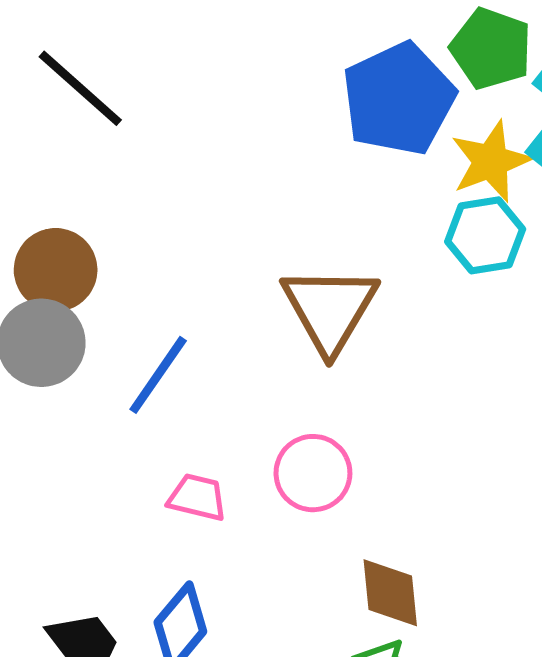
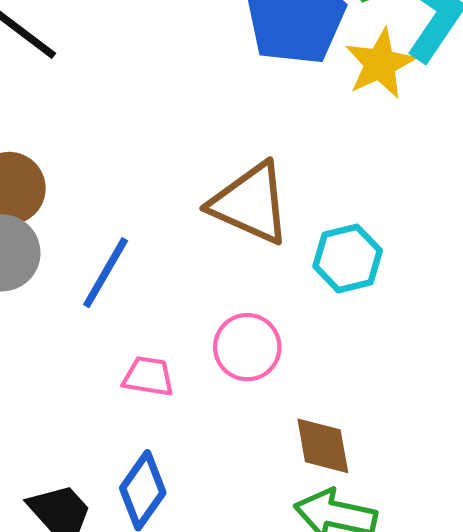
cyan hexagon: (485, 235) -> (348, 258), moved
brown triangle: (330, 309) -> (250, 203), turned -32

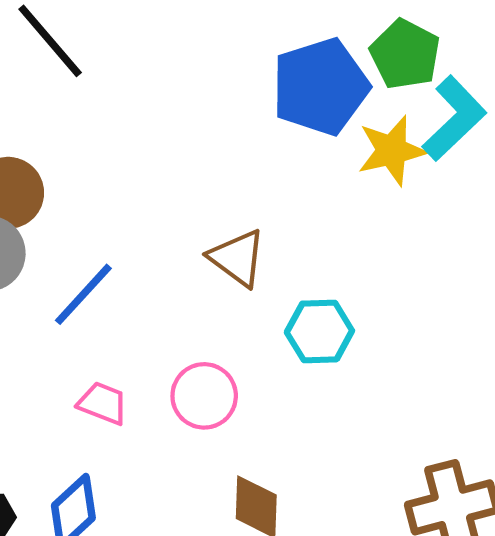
brown triangle: (250, 203) -> (237, 258), size x0.7

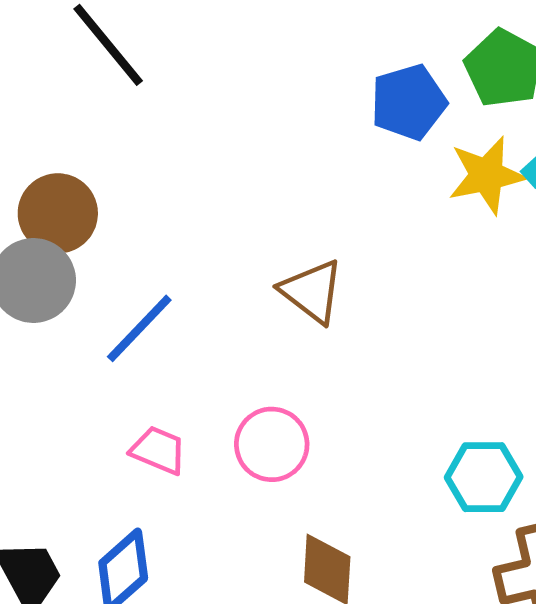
blue pentagon: (320, 87) -> (409, 102), size x0.7
cyan hexagon: (319, 331) -> (484, 477), moved

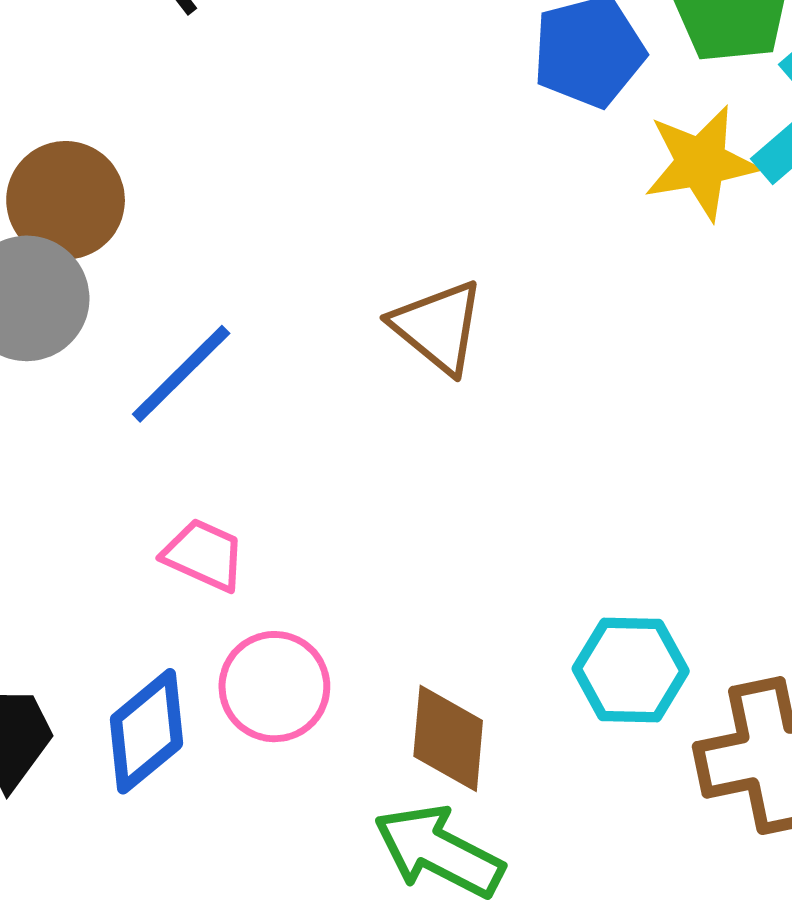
pink circle: (272, 444) -> (274, 687), moved
cyan hexagon: (484, 477) -> (631, 670), moved

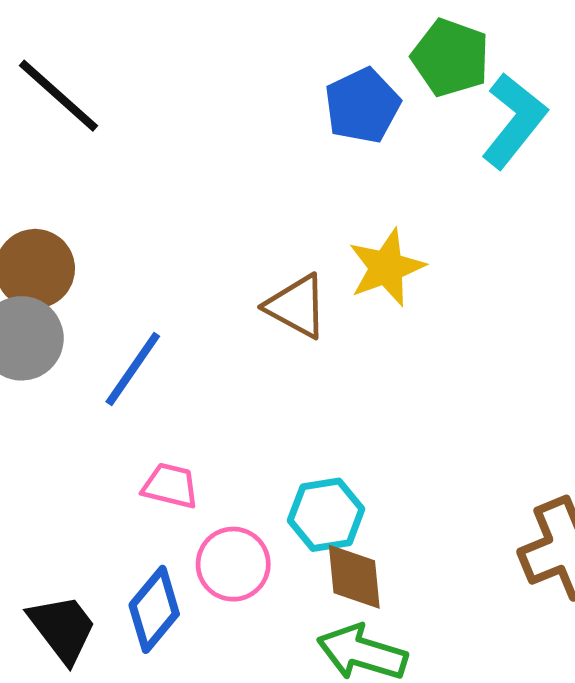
yellow star: (701, 163) -> (386, 267), moved
cyan hexagon: (631, 670) -> (326, 515), moved

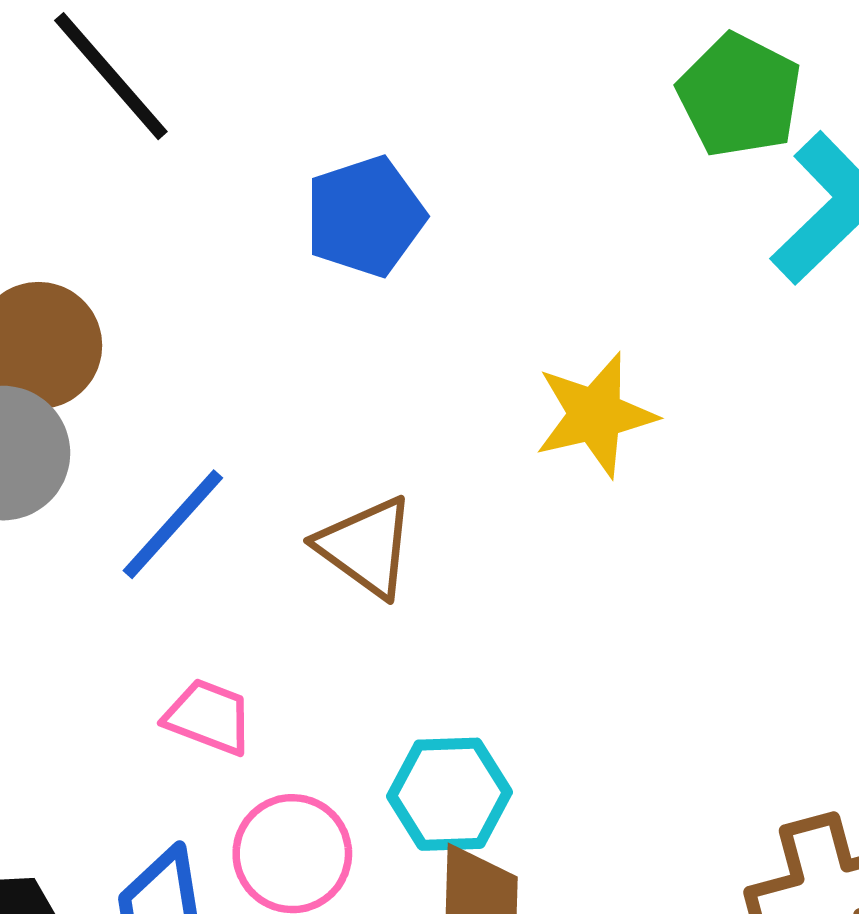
blue pentagon: (362, 106) -> (365, 216), moved
brown triangle: (297, 306) -> (366, 547), moved

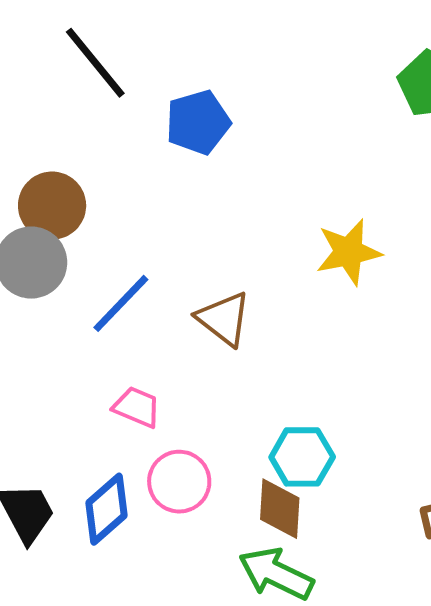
blue pentagon: (365, 216) -> (198, 122), moved
cyan hexagon: (450, 794) -> (302, 457), moved

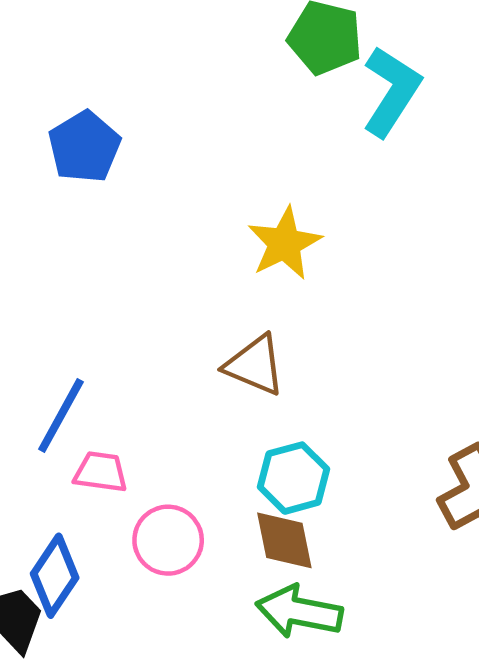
blue line: (121, 303) -> (61, 416), moved
brown triangle: (224, 319) -> (255, 365), moved
blue diamond: (106, 509) -> (55, 576), moved

